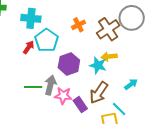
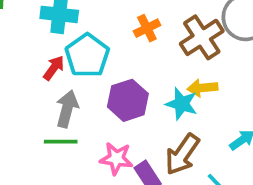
gray arrow: (50, 85) -> (67, 109), moved

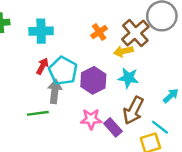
cyan pentagon: (87, 56) -> (63, 71), moved
yellow arrow: (202, 88) -> (123, 51), moved
green line: (61, 142) -> (38, 113), moved

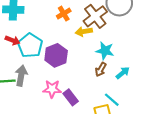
red arrow: (42, 66) -> (13, 40), turned 80
cyan star: (128, 78) -> (105, 51), moved
gray arrow: (55, 91) -> (21, 76), moved
brown arrow: (133, 110) -> (101, 69), moved, size x0.6

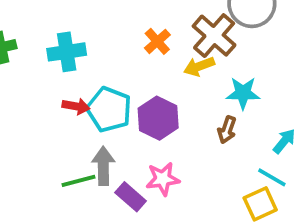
brown arrow: (101, 69) -> (227, 130), moved
cyan arrow: (123, 73) -> (284, 141), moved
purple rectangle: (71, 97) -> (131, 197), moved

